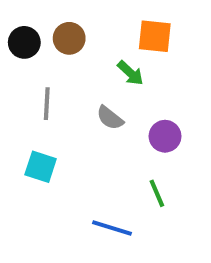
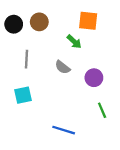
cyan square: (41, 167) -> (23, 95), turned -30
green line: (157, 193) -> (102, 110), moved

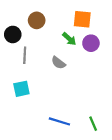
black circle: (14, 24) -> (13, 34), moved
purple circle: (94, 78) -> (91, 43), moved
green line: (102, 110) -> (93, 124), moved

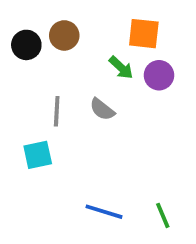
black circle: (13, 34) -> (26, 45), moved
gray line: (25, 55) -> (57, 111), moved

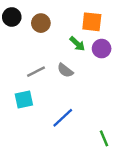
black circle: (26, 45) -> (12, 17), moved
gray line: (57, 111) -> (36, 72), turned 60
blue line: (104, 212) -> (63, 118), moved, turned -60

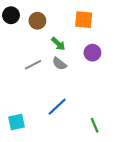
green arrow: (77, 44) -> (58, 44), moved
purple circle: (102, 49) -> (92, 53), moved
cyan square: (24, 100) -> (16, 122), moved

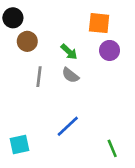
brown circle: (37, 21) -> (27, 41), moved
purple circle: (92, 53) -> (110, 50), moved
gray line: (33, 65) -> (39, 77), turned -56

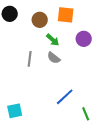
orange square: (99, 23) -> (66, 15), moved
brown circle: (27, 41) -> (40, 20), moved
blue line: (68, 126) -> (65, 97), moved

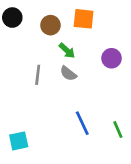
purple circle: (84, 39) -> (112, 58), moved
blue line: (65, 97) -> (82, 123), turned -72
green line: (86, 114) -> (118, 129), moved

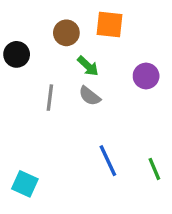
black circle: (12, 18) -> (17, 54), moved
cyan square: (19, 141) -> (25, 184), turned 36

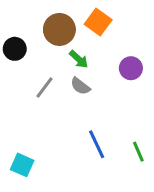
orange square: (110, 25) -> (98, 22), turned 30
brown circle: (66, 33) -> (59, 29), size x1.4
gray line: (50, 98) -> (45, 88), turned 30

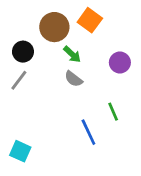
black circle: (15, 49) -> (23, 52), moved
gray line: (45, 88) -> (19, 80), moved
green line: (138, 152) -> (113, 112), moved

